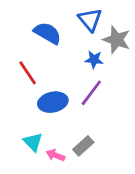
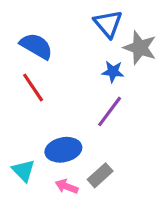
blue semicircle: (48, 33) -> (36, 46), moved
blue ellipse: (53, 102) -> (63, 150), moved
cyan triangle: (33, 142) -> (24, 170), moved

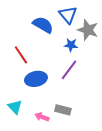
blue semicircle: (36, 46) -> (43, 25), moved
blue ellipse: (63, 150) -> (36, 79), moved
gray rectangle: (100, 175) -> (63, 110), turned 56

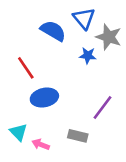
purple line: (69, 70) -> (102, 107), moved
pink arrow: (42, 117) -> (41, 144), moved

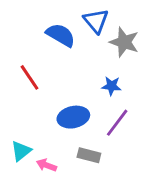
blue star: (88, 56) -> (112, 86), moved
blue ellipse: (44, 98) -> (73, 117), moved
cyan triangle: (18, 132) -> (21, 151), turned 36

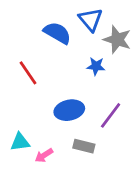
blue star: (112, 86) -> (96, 66), moved
cyan triangle: (21, 151) -> (20, 142), turned 30
pink arrow: (46, 165) -> (44, 155), turned -54

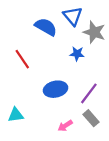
gray rectangle: (84, 146) -> (91, 118), moved, turned 35
pink arrow: (44, 155) -> (65, 126), moved

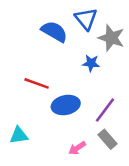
red line: (22, 59) -> (37, 83), moved, turned -36

